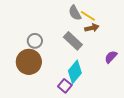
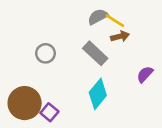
gray semicircle: (75, 13) -> (98, 17), turned 91
brown circle: (29, 62) -> (25, 103), moved
purple square: (65, 86) -> (49, 112), moved

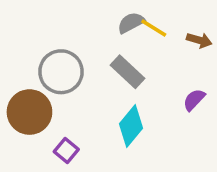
brown arrow: (120, 36) -> (199, 40), moved, turned 30
gray circle: (45, 53) -> (61, 72), size x1.6
brown circle: (25, 103) -> (29, 112), moved

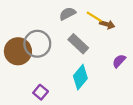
gray semicircle: (131, 23) -> (67, 14), moved
brown arrow: (199, 40) -> (107, 24), moved
brown circle: (29, 112) -> (18, 51), moved

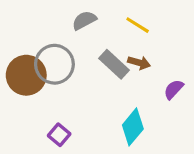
gray semicircle: (67, 14) -> (84, 20), moved
brown arrow: (107, 24) -> (139, 63), moved
cyan diamond: (80, 77) -> (133, 127), moved

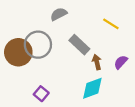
yellow line: (138, 25) -> (111, 24), moved
brown arrow: (139, 63) -> (97, 62), moved, turned -120
cyan diamond: (133, 127) -> (92, 88), turned 30

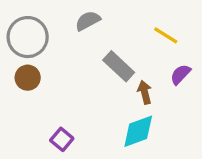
gray circle: (38, 45) -> (28, 37), moved
brown circle: (18, 52) -> (28, 78), size x0.6
purple semicircle: (121, 62) -> (180, 74), moved

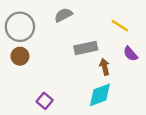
gray rectangle: (119, 66) -> (86, 48), turned -55
purple semicircle: (180, 74) -> (130, 54), turned -84

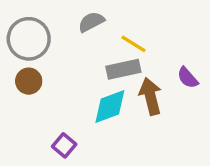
yellow line: (120, 26) -> (134, 44), moved
brown arrow: (105, 67) -> (150, 96), size x1.5
cyan diamond: (100, 95) -> (110, 106), moved

